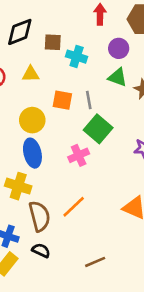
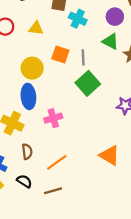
pink cross: (79, 155) -> (53, 118), moved
orange line: (74, 207) -> (57, 162), moved
brown semicircle: (39, 216) -> (27, 152), size x0.6
brown line: (95, 262) -> (53, 191), moved

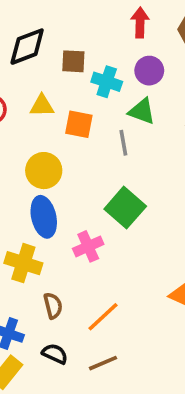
purple circle: (115, 17) -> (149, 71), moved
green triangle: (110, 41) -> (142, 111), moved
orange square: (60, 54) -> (79, 124), moved
green square: (88, 83) -> (125, 208), moved

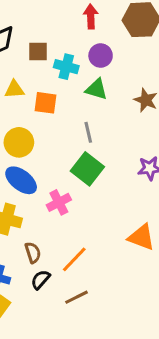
gray line: (123, 143) -> (88, 132), moved
blue ellipse: (44, 217) -> (21, 180), turned -36
black semicircle: (55, 354) -> (40, 280), moved, turned -70

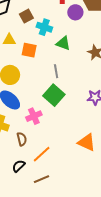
brown square: (38, 52) -> (26, 16), turned -32
purple circle: (101, 56) -> (75, 12), moved
brown semicircle: (33, 253) -> (22, 139), moved

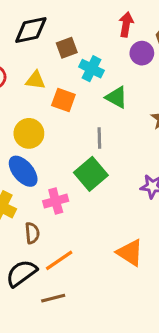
black semicircle: (19, 166) -> (21, 273), size x1.5

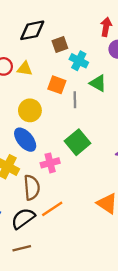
yellow triangle: (35, 80) -> (25, 69), moved
gray line: (99, 138) -> (75, 100), moved
brown semicircle: (32, 233) -> (32, 187), size x1.5
brown line: (53, 298) -> (22, 248), moved

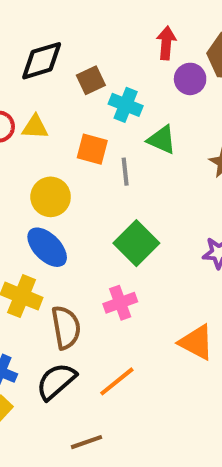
pink cross: (50, 163) -> (120, 303), moved
orange line: (52, 209) -> (117, 381), moved
brown line: (22, 248) -> (86, 442), moved

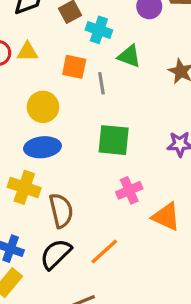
green square: (136, 243) -> (114, 140), turned -36
blue ellipse: (47, 247) -> (42, 147), turned -48
pink cross: (120, 303) -> (129, 190), moved

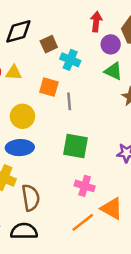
green triangle: (129, 56) -> (113, 71), moved
pink cross: (129, 190) -> (85, 186), turned 36
orange line: (104, 251) -> (83, 222), moved
black semicircle: (56, 254) -> (24, 231), turned 40

